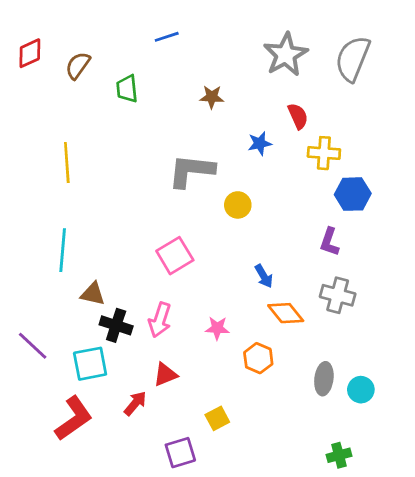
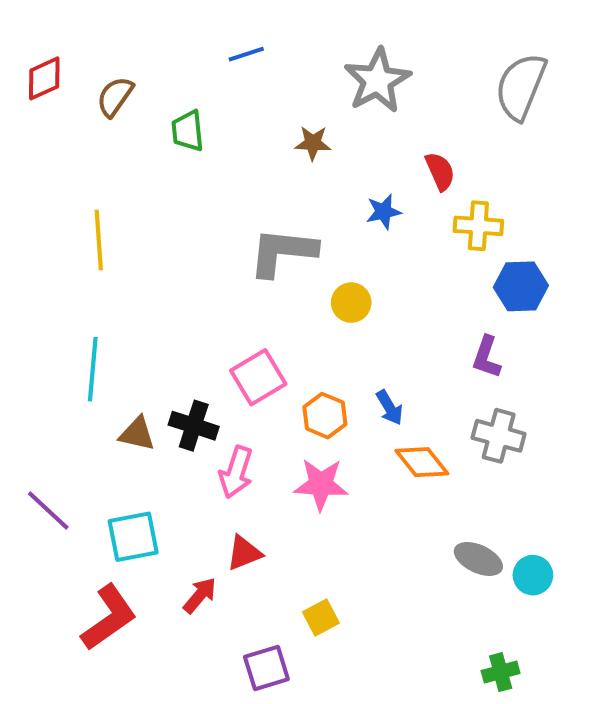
gray star: (286, 55) -> (377, 80), moved
black cross: (116, 325) -> (194, 426), moved
pink star: (217, 328) -> (321, 484), size x1.5
orange hexagon: (258, 358) -> (325, 416), moved
gray ellipse: (324, 379) -> (478, 559), turned -72

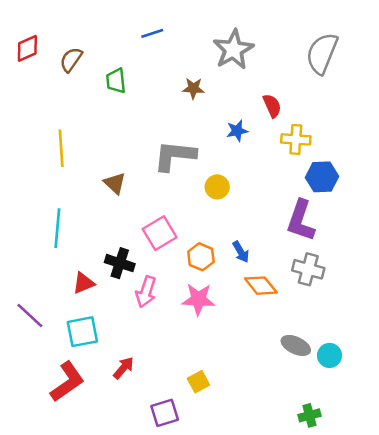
purple L-shape: (486, 357) -> (301, 221), size x1.6
brown triangle: (137, 434) -> (115, 183), moved, turned 30
red triangle: (244, 553) -> (84, 283), moved

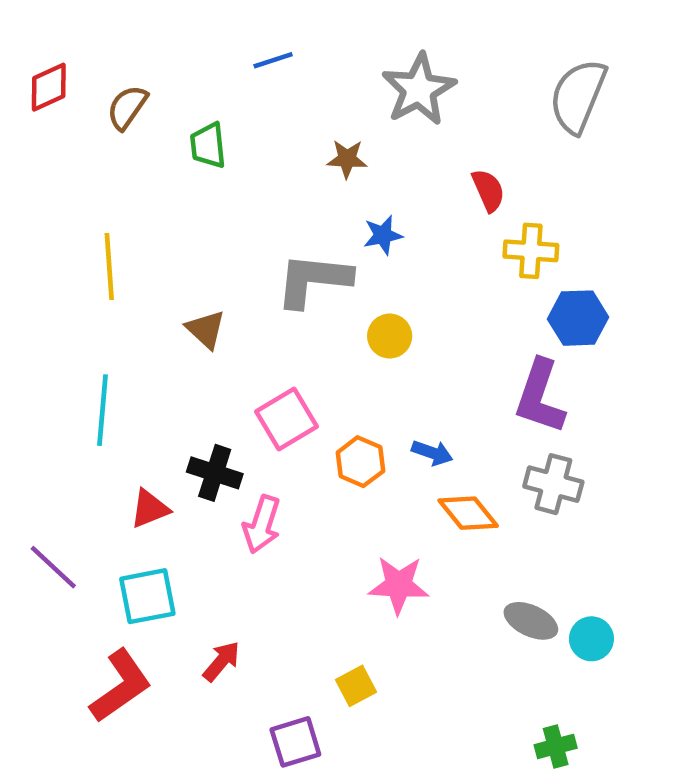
blue star: (237, 131) -> (383, 235), moved
blue arrow: (241, 252) -> (432, 453), turned -40
pink star: (198, 299) -> (399, 585), moved

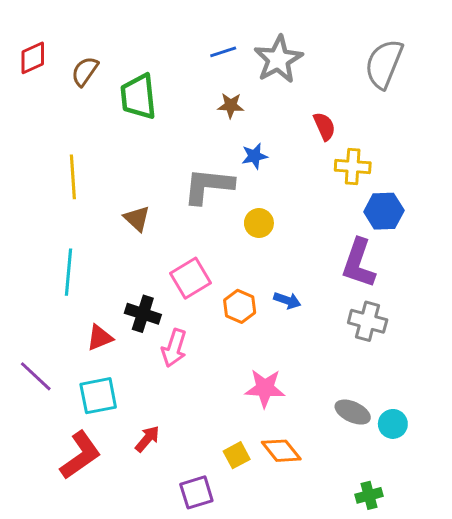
blue line: (273, 60) -> (223, 52), moved
green trapezoid: (208, 145) -> (138, 97), size x1.5
orange diamond: (468, 513) -> (281, 451), moved

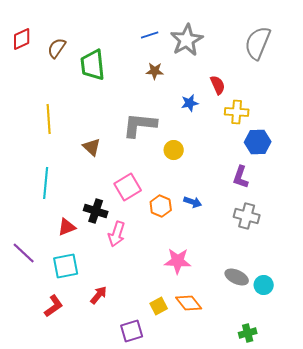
blue star: (254, 156) -> (190, 103), moved
purple L-shape: (359, 263) -> (241, 177), size x0.7
red L-shape: (80, 455) -> (54, 306), size x0.7

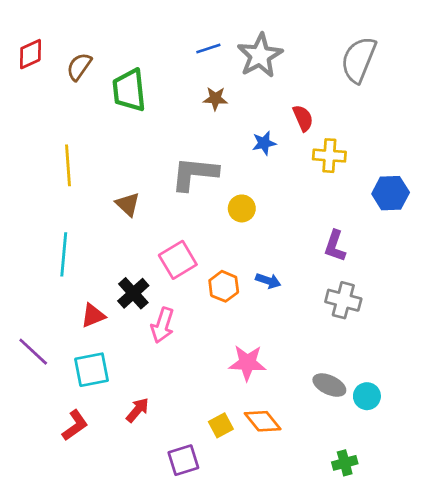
blue hexagon: (258, 142) -> (391, 193), moved
black cross: (96, 211) -> (133, 293), turned 30

